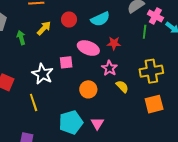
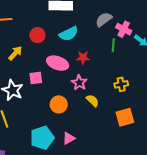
yellow arrow: (44, 28) -> (15, 53), moved
yellow cross: (151, 71) -> (121, 84), size x0.6
pink triangle: (97, 123) -> (69, 138), turned 32

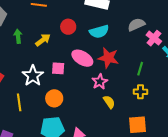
green line: (113, 45) -> (140, 69), moved
red star: (83, 58) -> (108, 58), size x1.5
orange circle: (59, 104) -> (54, 98), moved

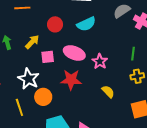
red star: (108, 58) -> (71, 80), moved
pink square: (58, 68) -> (48, 57), moved
pink star: (100, 82) -> (100, 61), moved
orange circle: (54, 98) -> (43, 97), moved

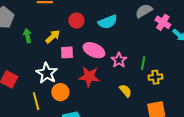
green line: (133, 54) -> (143, 63), moved

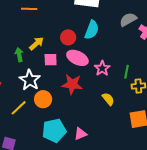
red circle: (76, 21) -> (68, 37), moved
cyan semicircle: (108, 22) -> (92, 30), turned -48
green arrow: (28, 36) -> (19, 55), moved
yellow line: (36, 101) -> (19, 108), turned 60

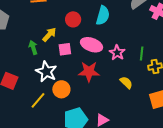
red circle: (68, 37) -> (73, 19), moved

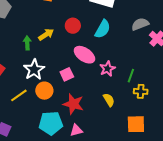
pink square: (65, 49) -> (67, 74), moved, turned -32
red star: (89, 72) -> (73, 104), moved

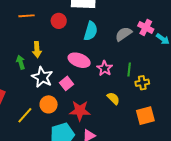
gray semicircle: (140, 24) -> (124, 34), moved
red circle: (73, 26) -> (59, 21), moved
yellow arrow: (46, 34) -> (37, 50), turned 133
white star: (34, 70) -> (42, 77), moved

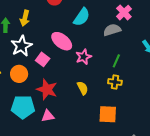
pink cross: (146, 27) -> (124, 13), moved
green line: (129, 70) -> (116, 61), moved
pink square: (66, 83) -> (43, 59), turned -32

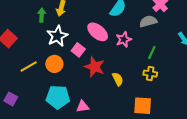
pink star: (84, 57) -> (124, 39), moved
red star: (47, 89) -> (95, 67), moved

